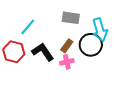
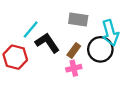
black L-shape: (43, 52) -> (47, 43), moved

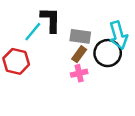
gray rectangle: (78, 20) -> (80, 36), moved
black L-shape: (47, 43) -> (51, 20), moved, turned 35

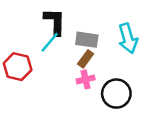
cyan line: (33, 32) -> (50, 42), moved
black circle: (108, 53) -> (116, 94), moved

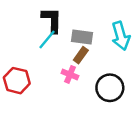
red hexagon: (18, 67) -> (17, 81), moved
pink cross: (86, 79) -> (70, 74), moved, turned 35

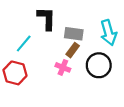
cyan line: (47, 39) -> (24, 44), moved
black circle: (110, 88) -> (99, 65), moved

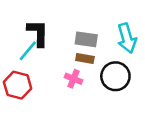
black L-shape: (47, 18) -> (38, 33), moved
brown rectangle: (73, 50) -> (85, 58), turned 64

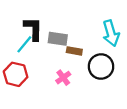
gray rectangle: (86, 39) -> (58, 39), moved
pink cross: (73, 79) -> (63, 78), moved, turned 32

